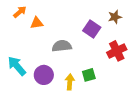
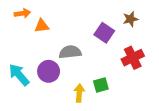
orange arrow: (20, 12) -> (22, 13), turned 32
purple circle: (44, 75) -> (49, 71), moved

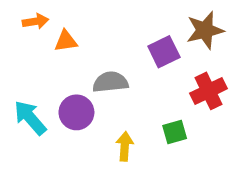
brown star: (130, 19) -> (205, 30), size x1.5
purple square: (104, 33) -> (164, 52), turned 30
green square: (101, 85) -> (175, 132), moved

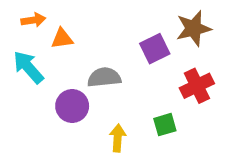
cyan arrow: (30, 118) -> (28, 67), moved

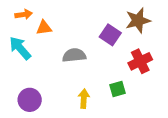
purple square: (155, 49) -> (110, 35), turned -30
purple circle: (72, 106) -> (30, 100), moved

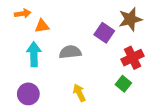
cyan arrow: (20, 48) -> (34, 54), moved, turned 40
green square: (117, 89) -> (123, 84), moved, turned -35
yellow arrow: (84, 99) -> (79, 93), turned -30

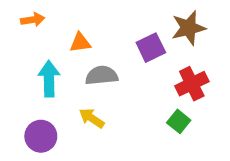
orange triangle: (42, 26) -> (80, 43), moved
purple square: (104, 33) -> (151, 48), turned 30
yellow arrow: (79, 93) -> (92, 118), moved, turned -30

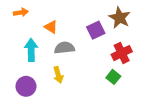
brown star: (189, 28) -> (120, 18), turned -30
orange triangle: (80, 43) -> (51, 27), turned 40
yellow arrow: (92, 118) -> (58, 75), turned -140

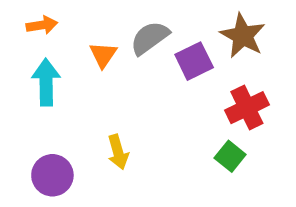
orange triangle: (51, 27) -> (103, 55), turned 32
gray semicircle: (64, 48) -> (150, 38), moved, turned -30
cyan arrow: (31, 50) -> (46, 82), moved

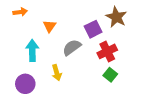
gray semicircle: (150, 38) -> (72, 47), moved
cyan arrow: (46, 82) -> (32, 50), moved
red cross: (247, 108) -> (107, 51), moved

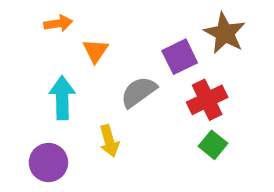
orange arrow: (20, 12) -> (58, 23), moved

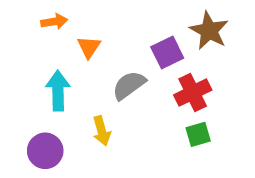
green square: (213, 145) -> (198, 134), turned 35

